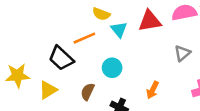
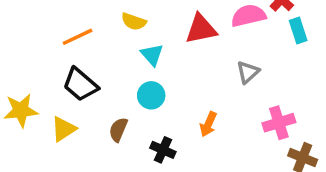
cyan triangle: (119, 30) -> (152, 55), moved
orange line: (84, 38) -> (78, 37), moved

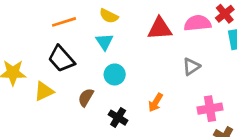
cyan triangle: (152, 55) -> (105, 42), moved

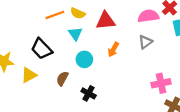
orange line: (64, 22) -> (55, 15), moved
red triangle: (160, 29) -> (106, 21), moved
gray triangle: (191, 67) -> (145, 42), moved
orange arrow: (156, 102) -> (113, 49), moved

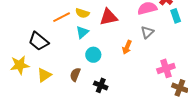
cyan triangle: (75, 34) -> (82, 32), turned 32
black trapezoid: (42, 49) -> (39, 41), moved
orange arrow: (113, 49) -> (127, 47), moved

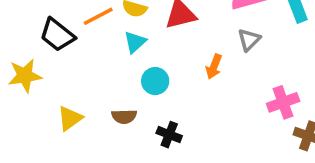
black trapezoid: (39, 41) -> (57, 35), moved
yellow star: (20, 65) -> (25, 76), moved
brown semicircle: (75, 75) -> (124, 116), turned -112

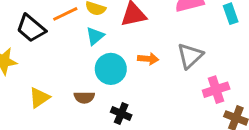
gray triangle: (249, 40) -> (190, 56), moved, size x1.4
orange arrow: (214, 67) -> (148, 59), moved, turned -108
cyan circle: (155, 81) -> (111, 69), size x1.4

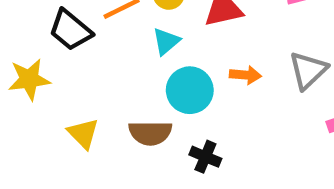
brown semicircle: (84, 97) -> (150, 133), size x1.4
yellow triangle: (39, 98) -> (83, 133), turned -40

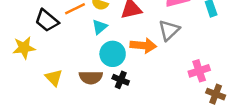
gray triangle: (308, 70) -> (169, 30), moved
orange arrow: (245, 75) -> (143, 46), size x1.5
black cross: (205, 157) -> (121, 80), moved

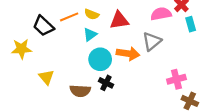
brown semicircle: (91, 77) -> (80, 91), moved

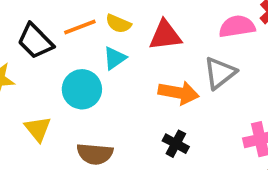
cyan circle: (100, 59) -> (82, 89), moved
black cross: (106, 83) -> (176, 144), moved

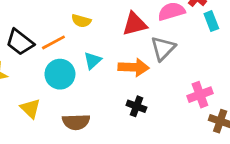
orange line: (80, 27) -> (53, 42), moved
red triangle: (165, 35) -> (135, 24), moved
cyan triangle: (115, 58) -> (93, 61), moved

